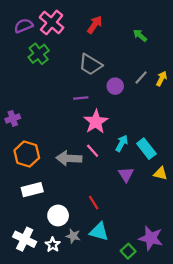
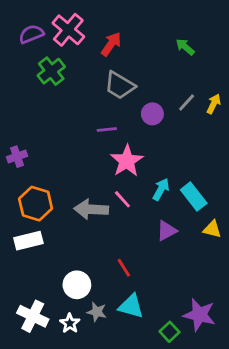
red arrow: (95, 25) -> (111, 44), moved
purple triangle: (126, 175) -> (167, 231), turned 35
white rectangle: (32, 190) -> (28, 241), moved

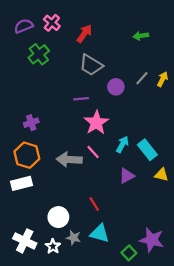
pink cross: (68, 30) -> (52, 23), size x0.7
green arrow: (185, 47) -> (141, 36), turned -48
purple cross: (17, 157) -> (31, 123), moved

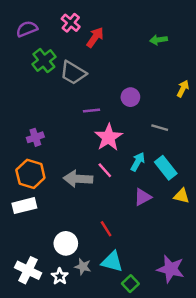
pink cross: (52, 23) -> (71, 23), moved
gray trapezoid: (91, 65) -> (73, 73), moved
gray line: (142, 78) -> (160, 128), moved, turned 64
green square: (129, 253) -> (130, 284), moved

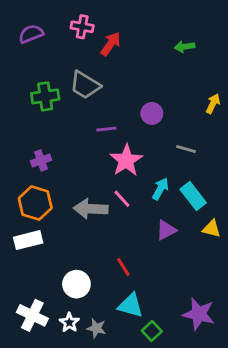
pink cross: (71, 23) -> (82, 27), turned -30
green cross: (44, 61) -> (45, 96), moved, turned 30
gray star: (83, 267) -> (96, 328), moved

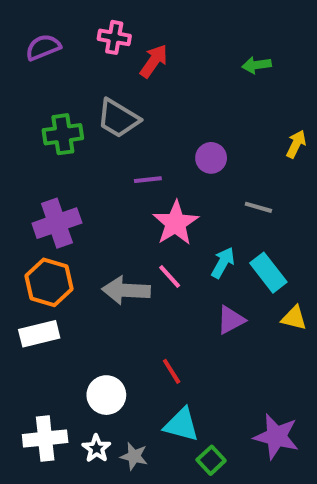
purple cross: (41, 160) -> (57, 223), size x1.6
white cross: (32, 315) -> (45, 438), turned -32

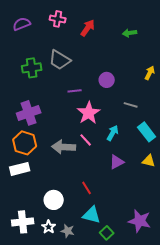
red arrow: (154, 61) -> (88, 28), moved
cyan rectangle: (268, 273) -> (147, 132), moved

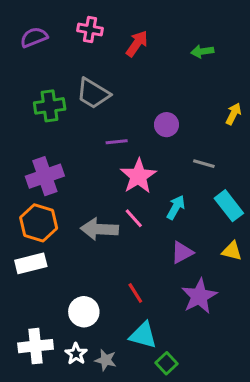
purple star: (140, 221) -> (199, 296), moved, turned 30

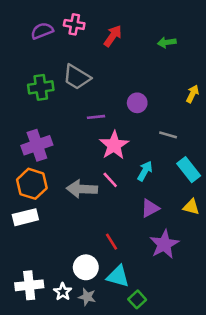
purple semicircle: (34, 37) -> (42, 31), moved
white circle: (84, 312) -> (86, 267), moved

